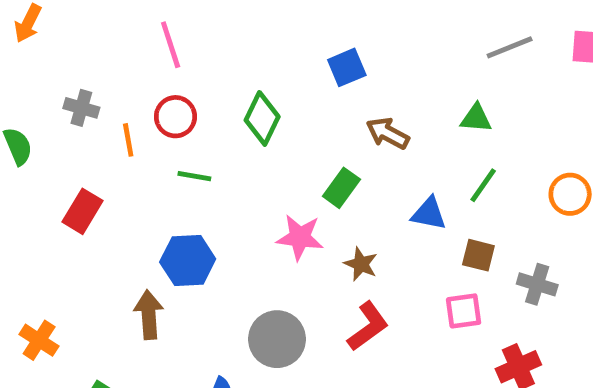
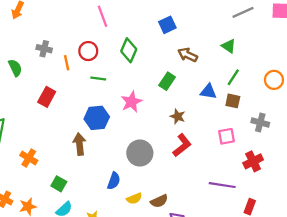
pink line: (171, 45) -> (103, 16), moved
green triangle: (476, 118) -> (229, 46), turned 32
pink star: (300, 237) -> (131, 102), moved, turned -30
brown square: (478, 255) -> (233, 101), moved

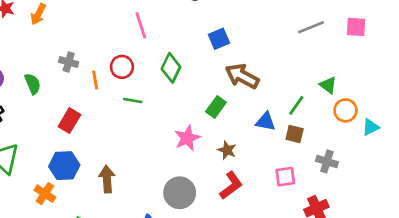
green triangle: (229, 46) -> (328, 85), moved
brown arrow: (188, 55) -> (242, 76), size x1.4
pink star: (131, 102) -> (187, 138), moved
blue hexagon: (97, 118) -> (64, 166), moved

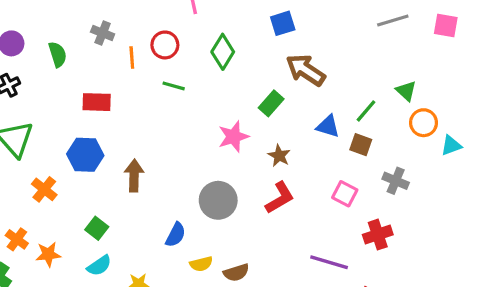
red rectangle: (69, 121) -> (97, 102), turned 55
pink square: (285, 177) -> (345, 194), turned 30
orange cross: (45, 194) -> (44, 189), moved

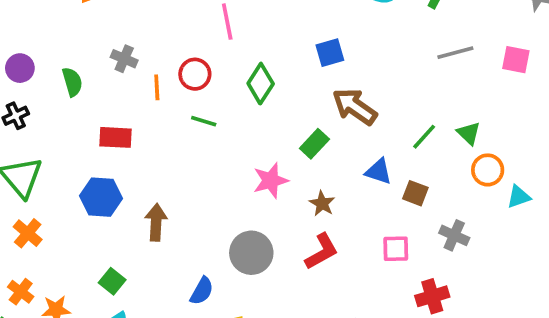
green line: (366, 111) -> (424, 137), moved
orange cross: (44, 189) -> (28, 233), moved
pink square: (345, 194) -> (396, 249), turned -30

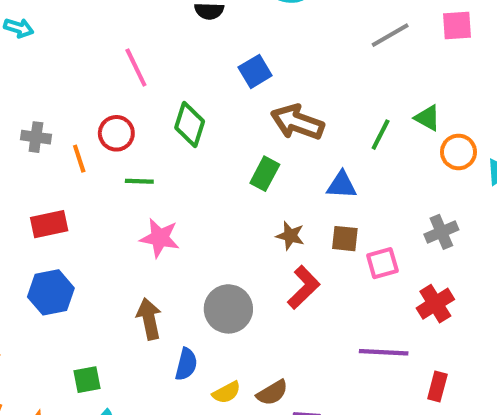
pink star: (271, 181) -> (160, 238), moved, turned -30
brown square: (415, 193) -> (345, 239), moved
brown arrow: (156, 222) -> (149, 319), moved
gray cross: (454, 235) -> (441, 232), turned -32
green square: (112, 281) -> (87, 380), turned -35

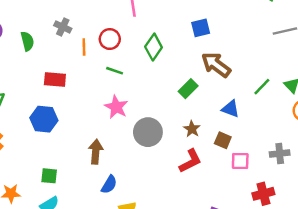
gray circle: (228, 309) -> (148, 132), moved

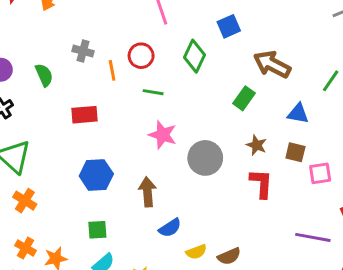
blue square: (201, 28) -> (229, 26), moved
blue hexagon: (44, 119) -> (96, 175), moved
red L-shape: (190, 161) -> (261, 184), turned -50
blue semicircle: (109, 185) -> (170, 228), turned 36

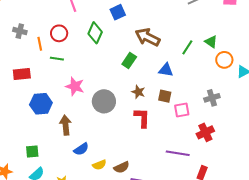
green line: (153, 92) -> (57, 59), moved
blue hexagon: (96, 175) -> (41, 104), moved

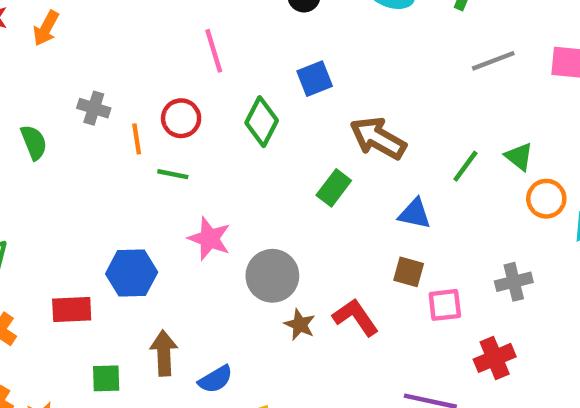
red rectangle: (22, 74) -> (72, 310), moved
brown star: (138, 92) -> (300, 325), moved
red L-shape: (142, 118) -> (356, 317), turned -40
brown arrow: (65, 125) -> (164, 353), moved

